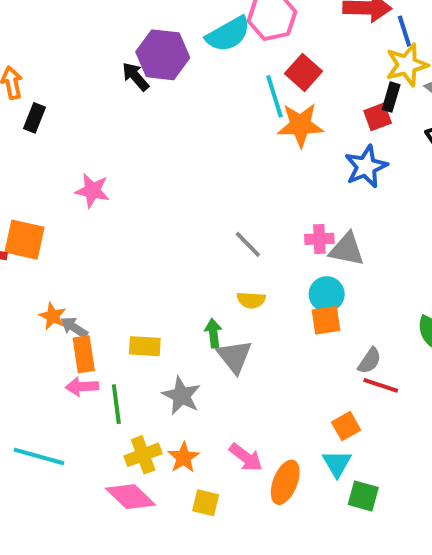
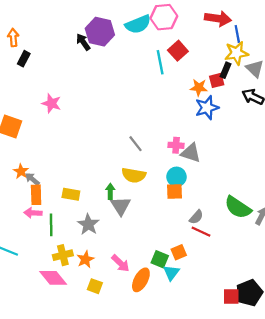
orange star: (300, 125) -> (199, 88), moved, size x0.7
yellow semicircle: (251, 300) -> (134, 175), size x1.5
green square: (363, 496) -> (160, 259), moved

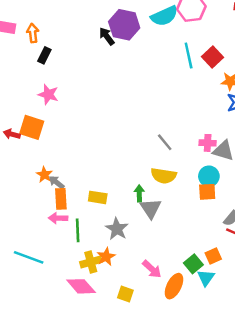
red square: (178, 51) -> (212, 57), moved
pink star: (51, 103) -> (48, 95), moved
orange star: (85, 259) -> (106, 257), moved
green square: (160, 259) -> (193, 264), turned 30

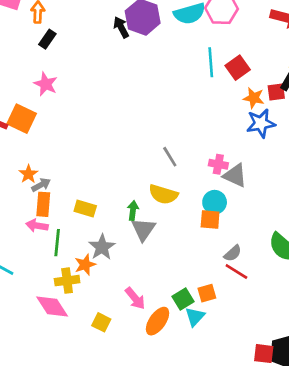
gray arrow: (57, 182) -> (41, 185), turned 105
orange star: (106, 257) -> (85, 265), moved

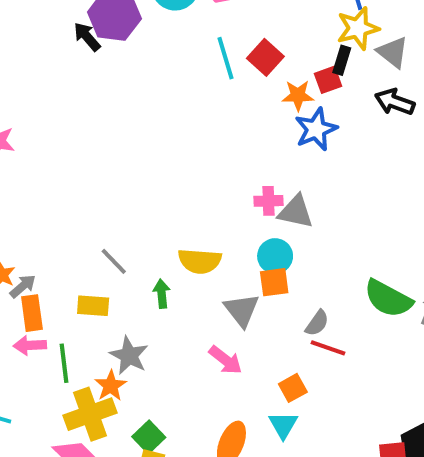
gray line: (170, 157) -> (114, 261), moved
gray triangle: (143, 229) -> (242, 310), moved
yellow cross: (67, 281) -> (90, 414), size x1.4
pink arrow: (135, 298) -> (225, 360), moved
green square: (183, 299) -> (149, 437), moved

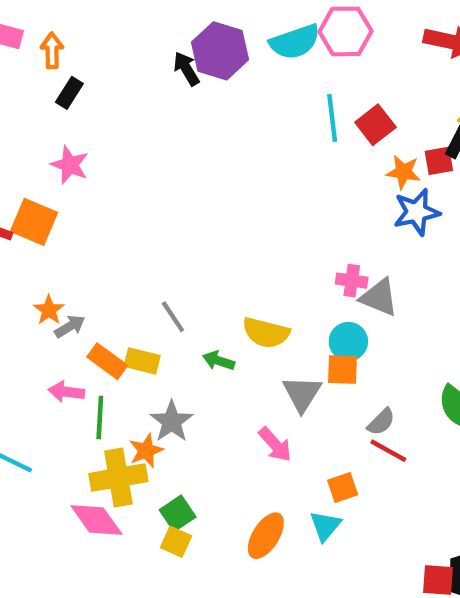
green arrow: (162, 294) -> (219, 361), turned -76
orange rectangle: (32, 313) -> (107, 361), moved, turned -56

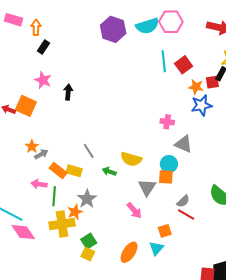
black arrow: (186, 69) -> (68, 92), moved, turned 35
pink cross: (352, 281) -> (167, 122), moved
pink diamond: (96, 520) -> (23, 232), moved

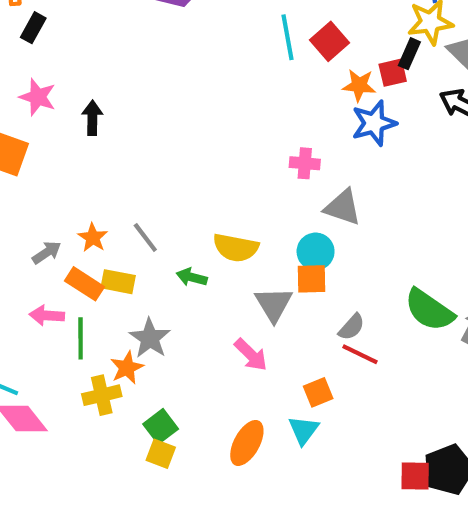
orange star: (32, 146) -> (93, 238), moved
yellow cross: (62, 224) -> (102, 395), size x0.7

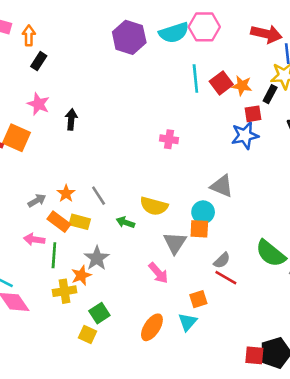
red square: (393, 73) -> (253, 114), moved
orange star: (359, 85) -> (242, 86), moved
pink cross: (305, 163) -> (169, 139), moved
yellow square: (161, 454) -> (88, 335), moved

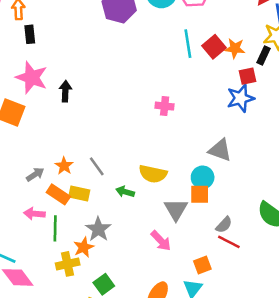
black rectangle: (39, 61) -> (30, 34), turned -36
pink star: (38, 104) -> (32, 78), size x1.4

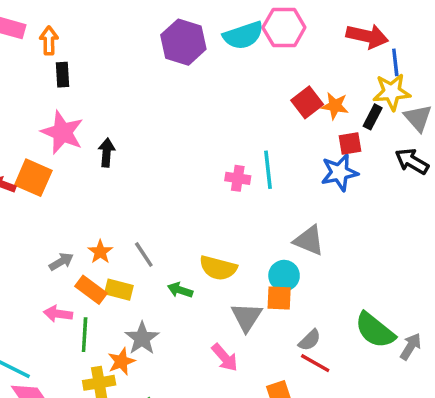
cyan line: (188, 44) -> (268, 170), moved

